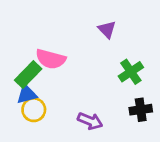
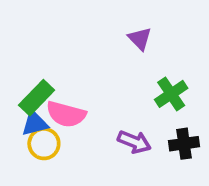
pink semicircle: (51, 59) -> (66, 114), moved
purple arrow: (90, 121) -> (134, 142), moved

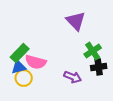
purple triangle: (140, 39) -> (76, 21), size x1.5
black cross: (184, 144) -> (99, 67), moved

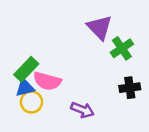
green cross: (93, 51) -> (122, 48), moved
purple arrow: (73, 77) -> (83, 110), moved

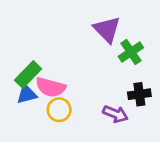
yellow circle: (31, 102) -> (59, 110), moved
purple arrow: (83, 110) -> (115, 114), moved

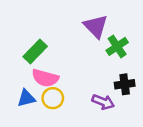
green rectangle: (28, 75) -> (35, 52), moved
blue triangle: (27, 94) -> (26, 98), moved

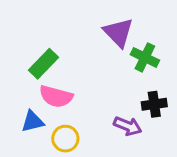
green cross: (117, 46) -> (145, 57), turned -30
yellow circle: (53, 98) -> (65, 139), moved

